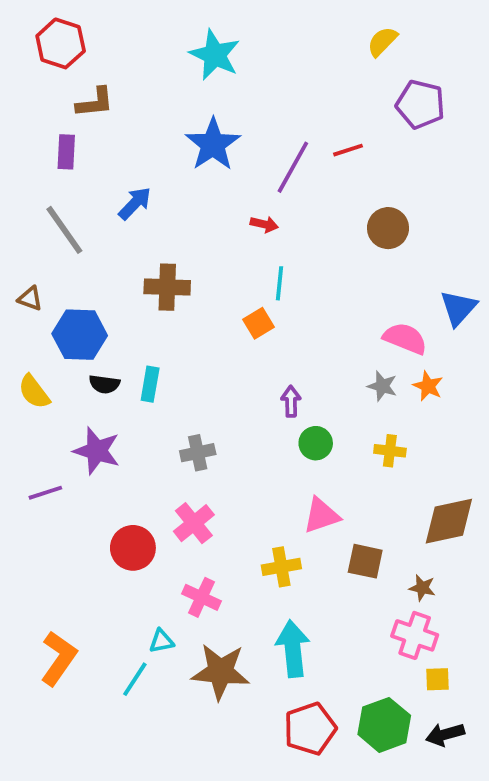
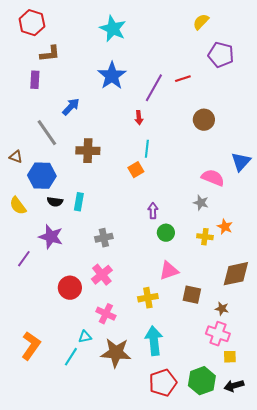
red arrow: (264, 224) -> (139, 118), turned 72
gray line: (64, 230) -> (47, 133), moved
orange star: (428, 386) -> (225, 227), moved
purple line: (45, 493) -> (24, 259), turned -36

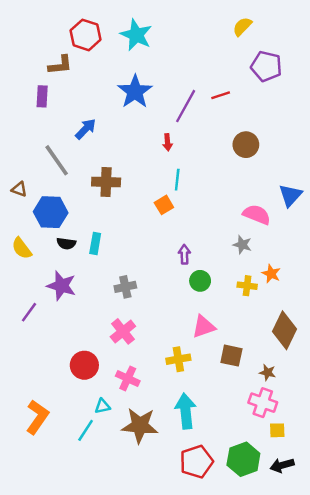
red hexagon: (32, 23) -> (86, 35), moved
brown diamond: (236, 274) -> (284, 330), turned -52
red circle: (70, 288) -> (84, 365), moved

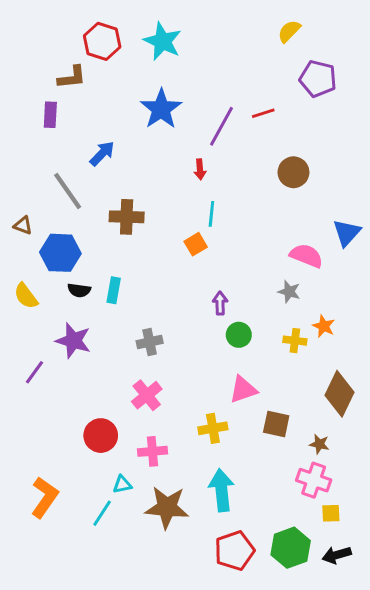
pink cross: (128, 378) -> (152, 451), turned -30

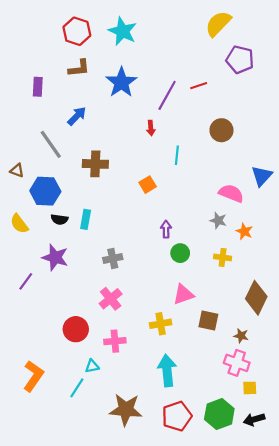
yellow semicircle: (289, 31) -> (218, 24), size x1.5
brown L-shape: (72, 77) -> (79, 68), moved
cyan line: (211, 214) -> (177, 155), moved
orange star: (324, 326) -> (244, 231), moved
brown star: (167, 507) -> (126, 410), moved

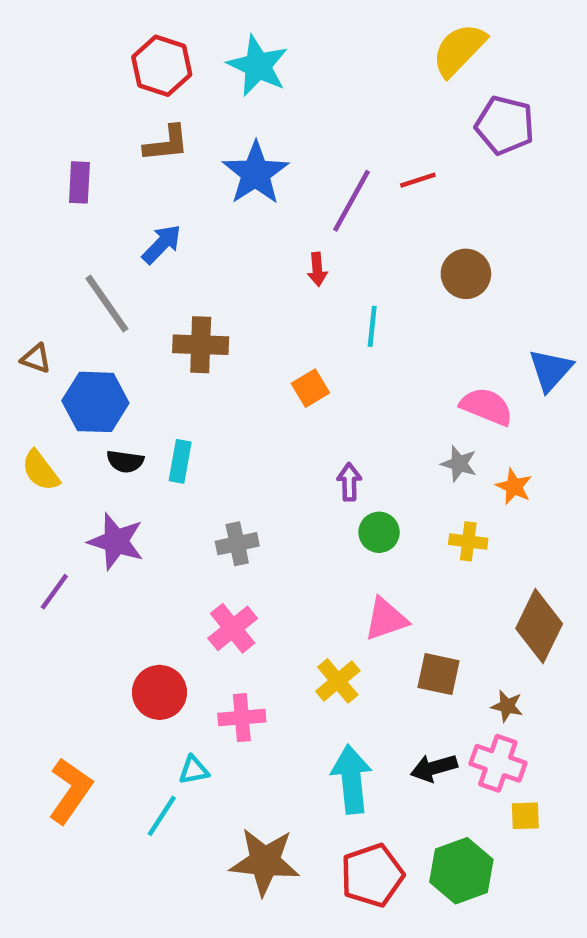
yellow cross: (161, 324) -> (338, 681), turned -30
black arrow: (254, 419) -> (434, 768), moved

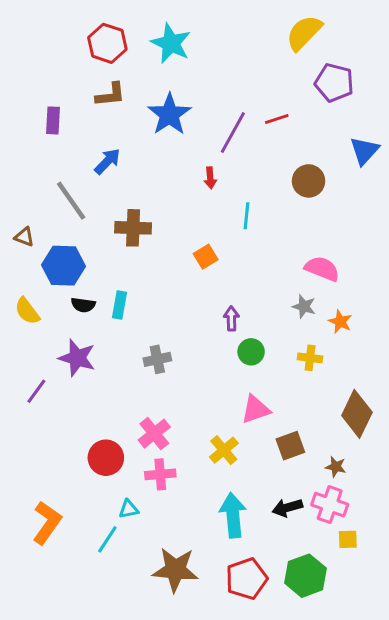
blue triangle: (551, 370) -> (364, 151), moved
pink cross: (233, 628) -> (154, 434), moved
brown square: (438, 674) -> (290, 446), turned -32

